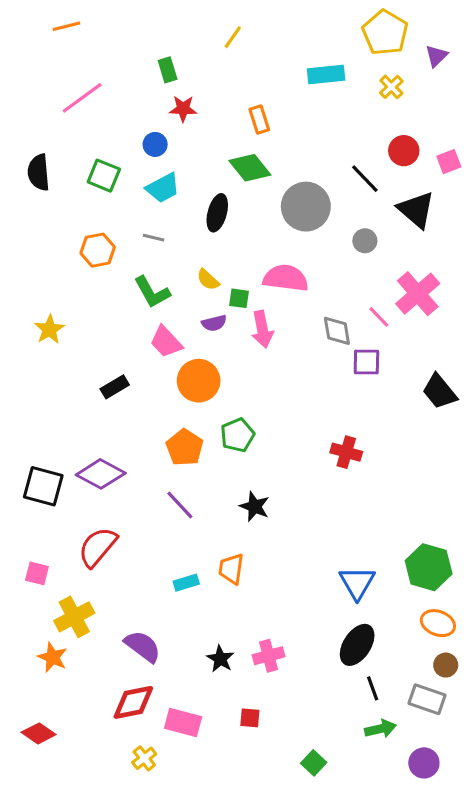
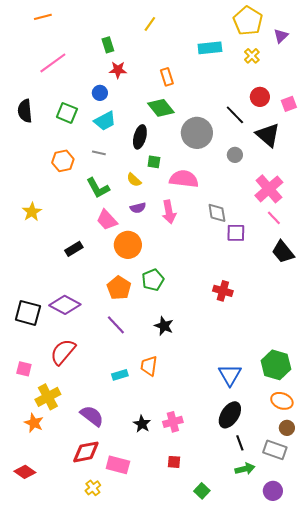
green square: (239, 298) -> (154, 162), moved
pink line: (379, 317) -> (274, 218), moved
red square: (250, 718) -> (174, 462), moved

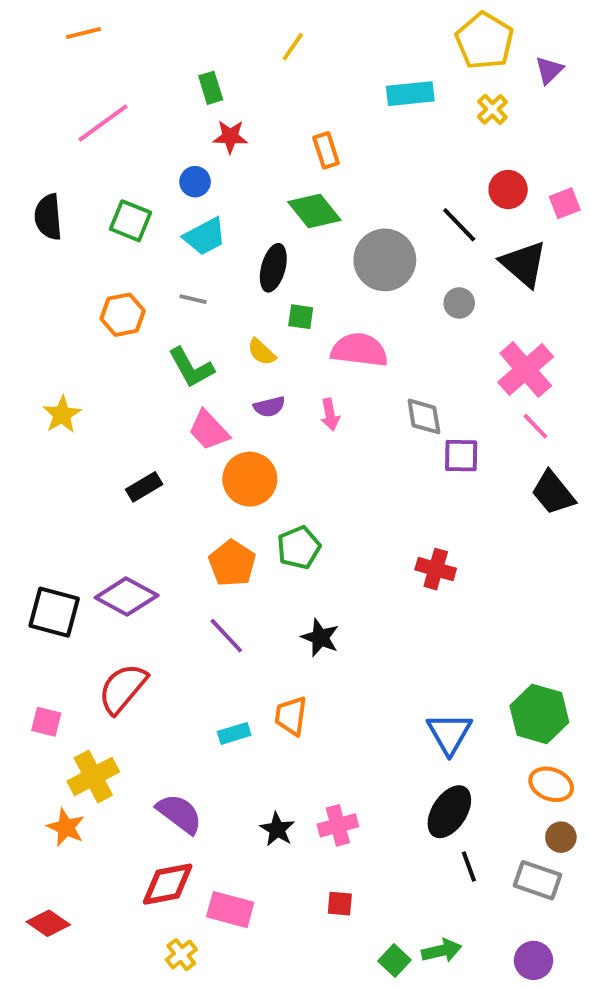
pink arrow: (169, 212) -> (330, 415), size x0.7
green arrow: (245, 469) -> (442, 951), moved

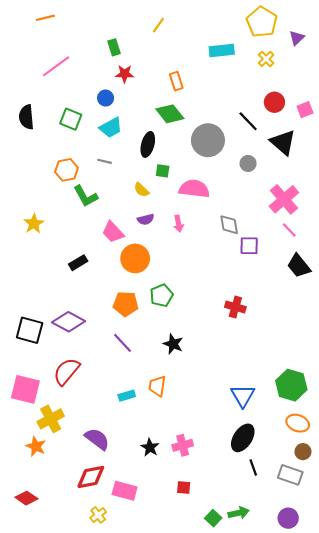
green L-shape: (191, 368) -> (86, 196), moved
orange pentagon: (232, 563) -> (126, 304), turned -30
pink square: (46, 722) -> (25, 389), size x1.8

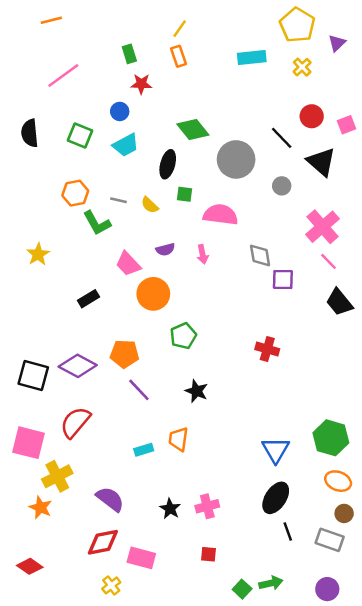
orange rectangle: (176, 81) -> (178, 56), moved
gray line: (105, 161) -> (118, 200), moved
yellow semicircle: (141, 190) -> (150, 205), moved
orange pentagon: (126, 304) -> (124, 354), moved

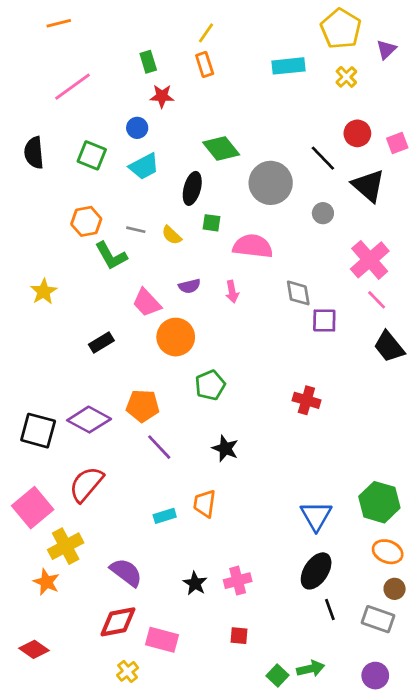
pink square: (28, 443) -> (33, 508), turned 36

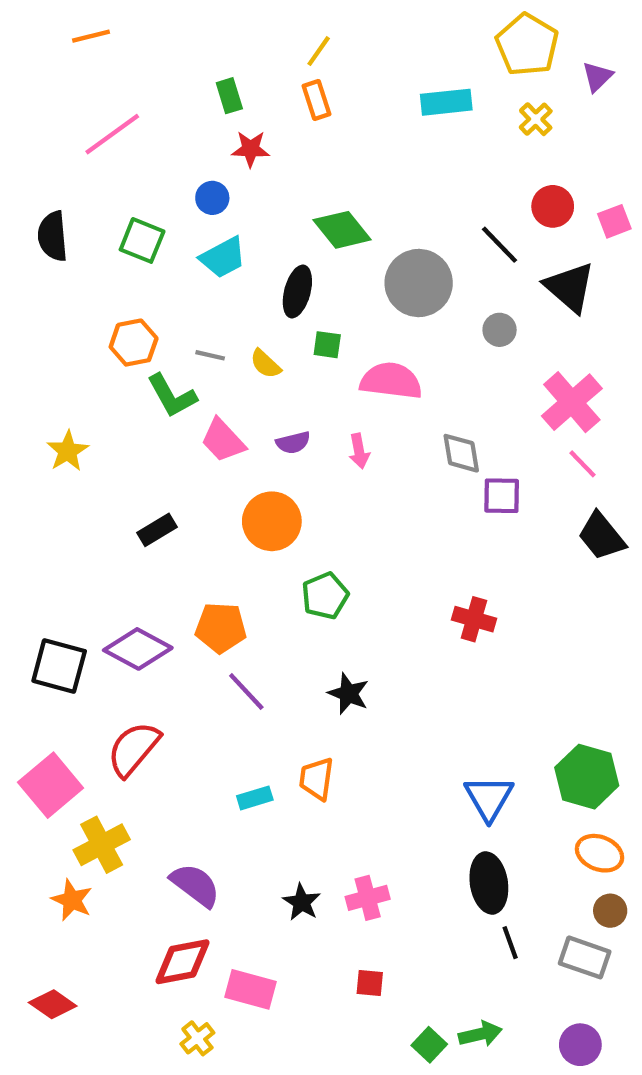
pink trapezoid: (147, 303) -> (223, 440), moved
black ellipse: (316, 571) -> (489, 883), turned -42

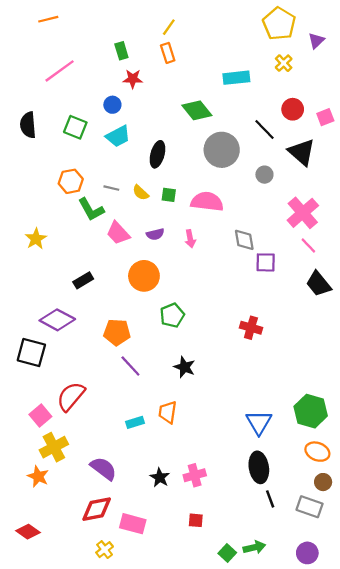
cyan rectangle: (446, 102) -> (236, 78), moved
green diamond: (342, 230) -> (197, 110), moved
green square: (327, 345) -> (169, 195), moved
purple diamond: (138, 649) -> (57, 320), moved
pink square: (51, 785) -> (40, 416), moved, size x0.7

